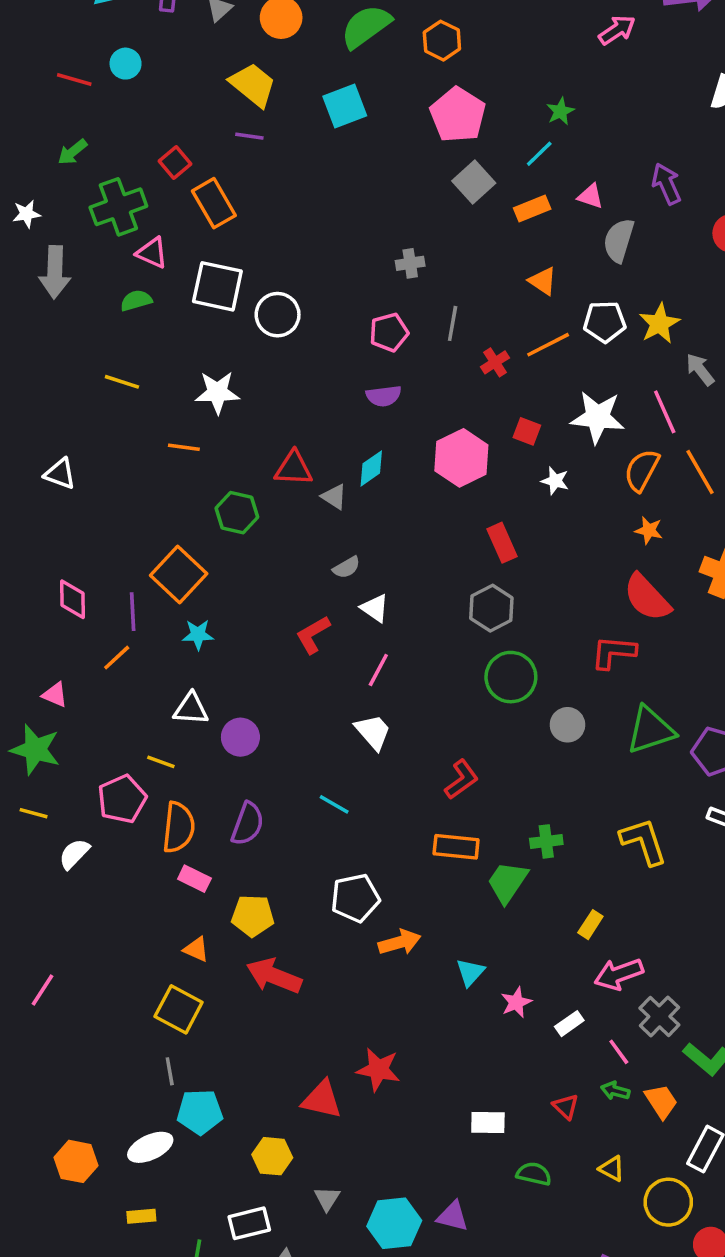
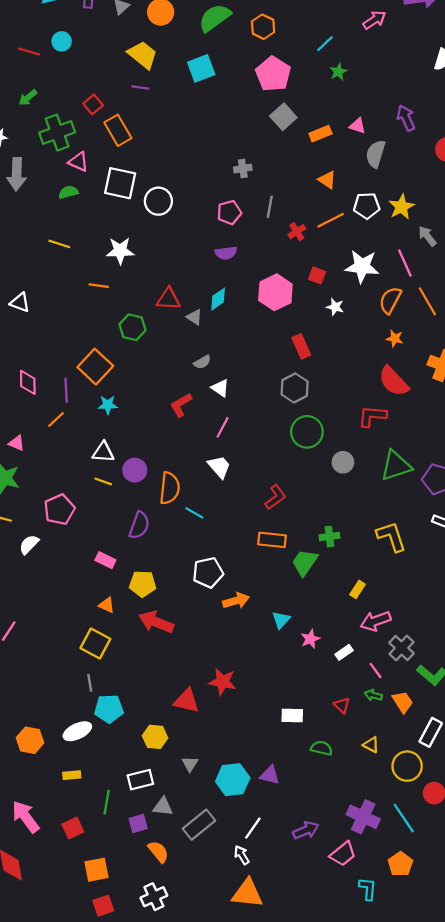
cyan line: (539, 154) -> (325, 44), moved
yellow line: (161, 762) -> (103, 481), moved
orange semicircle: (179, 827) -> (170, 488), moved

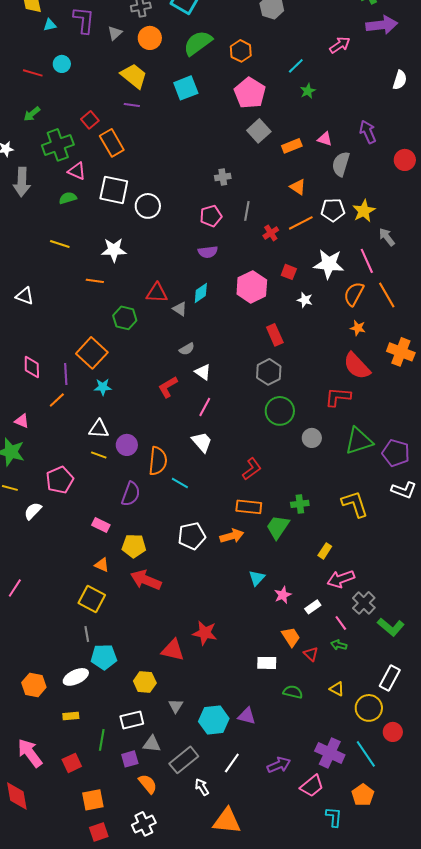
orange arrow: (236, 601) -> (232, 536), moved
orange trapezoid: (403, 702) -> (291, 637), moved
white arrow: (242, 855) -> (202, 787), moved

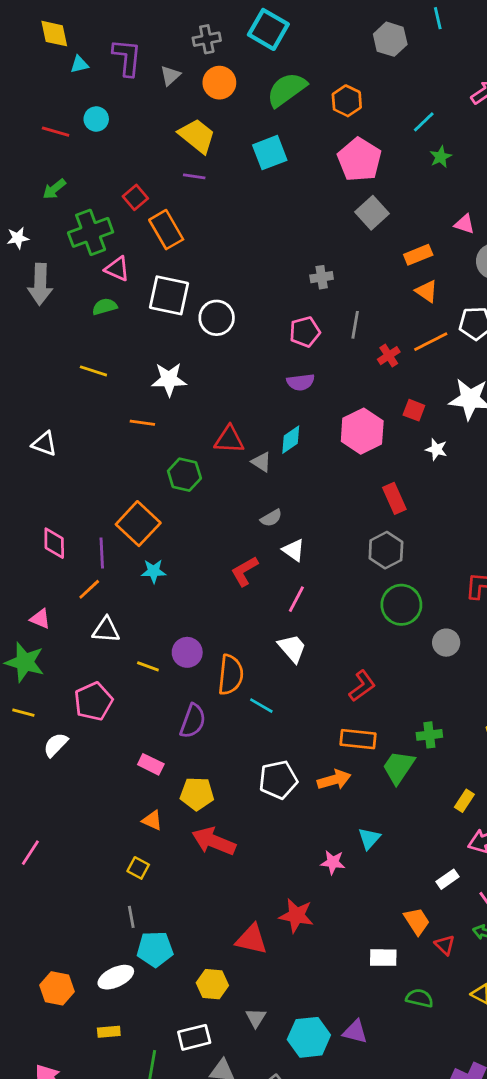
orange rectangle: (292, 146) -> (418, 255), moved
white triangle: (99, 429) -> (106, 630), moved
pink star: (283, 595) -> (333, 862), moved, turned 30
yellow square: (92, 599) -> (138, 868), size x0.6

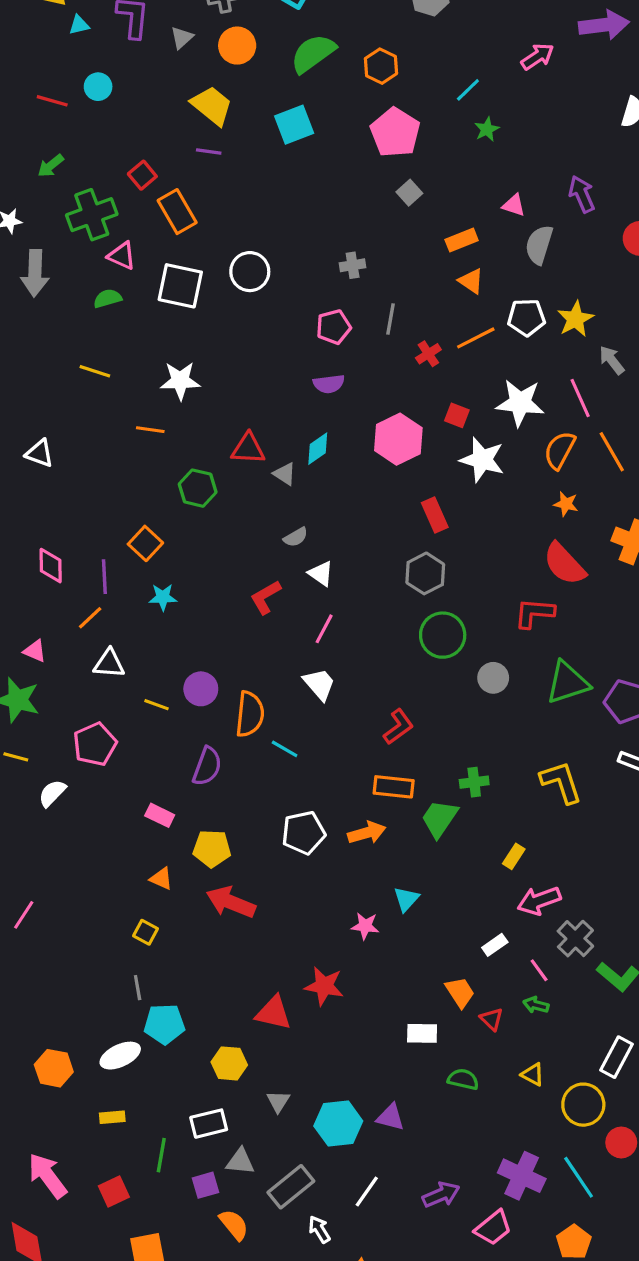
gray square: (372, 213) -> (409, 193), size x0.7
white circle: (217, 318) -> (250, 272), moved
white star: (436, 449) -> (482, 460), size x1.8
orange square: (138, 524) -> (145, 543), size x0.7

